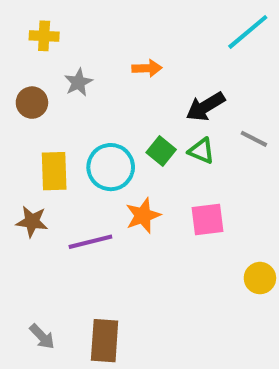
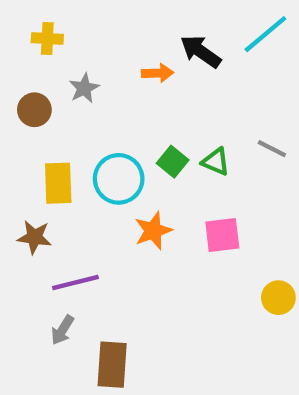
black arrow: (205, 107) -> (201, 51), moved, turned 66
purple line: (90, 242) -> (75, 283), moved
gray arrow: (42, 337) -> (62, 330), moved, turned 76

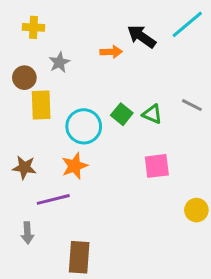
yellow rectangle: (58, 183) -> (41, 105), moved
orange star: (153, 231) -> (75, 166), moved
gray arrow: (62, 330) -> (27, 233), moved, turned -35

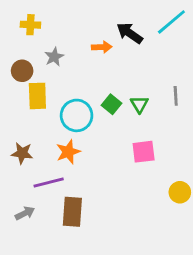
gray line: (192, 105) -> (176, 96), turned 60
green triangle: (152, 114) -> (139, 104), turned 36
gray arrow: (27, 233) -> (25, 213), turned -114
brown rectangle: (79, 257) -> (72, 212), moved

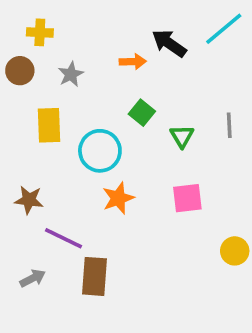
brown circle: (22, 71) -> (20, 71), moved
green square: (111, 104) -> (142, 113), moved
orange star: (68, 152) -> (118, 198), moved
purple line: (49, 182) -> (64, 238), turned 40

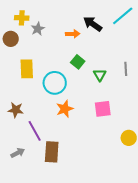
gray star: (71, 74) -> (38, 29), moved
purple line: (64, 238) -> (35, 131), turned 35

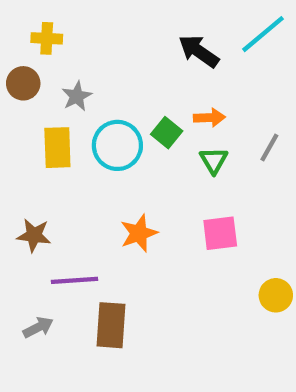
gray star: (38, 29) -> (77, 96), moved
orange arrow: (73, 34) -> (209, 118), moved
gray line: (126, 69) -> (269, 148), turned 32
cyan circle: (55, 83) -> (117, 145), moved
purple line: (35, 131) -> (75, 280), turned -65

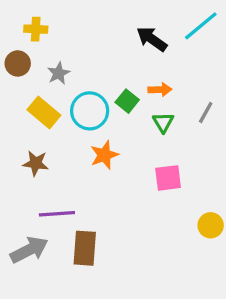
yellow rectangle: (57, 148) -> (44, 113), turned -48
orange star: (139, 233) -> (104, 155), moved
brown star: (34, 235) -> (36, 163), moved
gray arrow: (38, 327) -> (29, 250), size x1.6

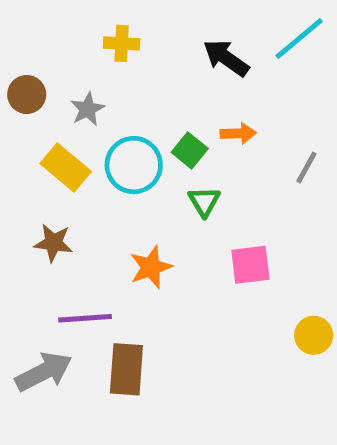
yellow cross: (36, 29) -> (122, 43), moved
green triangle: (163, 122) -> (204, 202), moved
orange star: (104, 155) -> (151, 267), moved

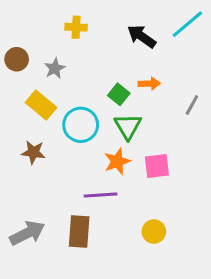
cyan circle: (134, 165) -> (81, 125), moved
green triangle: (204, 202) -> (128, 126), size x1.4
orange star: (151, 267) -> (117, 161), moved
purple line: (85, 318) -> (100, 195), moved
yellow circle: (314, 335) -> (154, 232), moved

